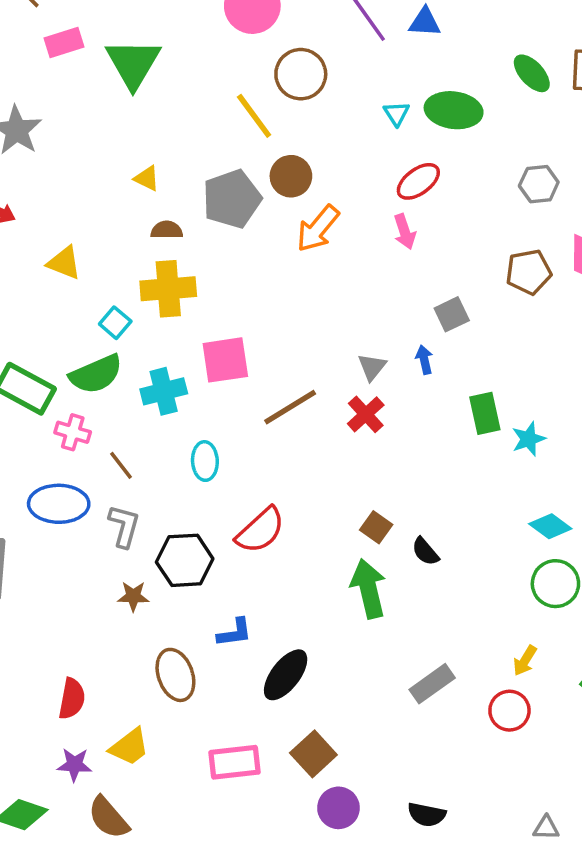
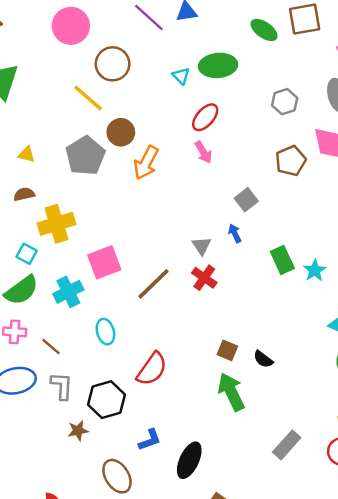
brown semicircle: (167, 230) -> (24, 194), moved

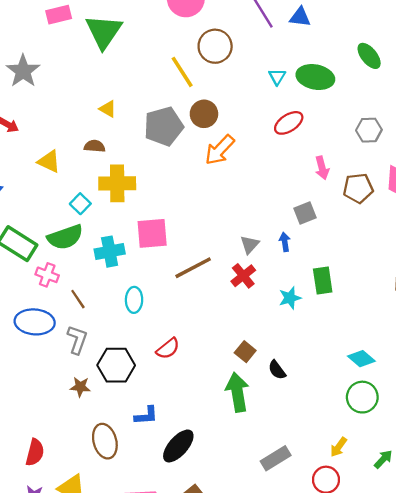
pink arrow: (203, 152) -> (322, 168), moved
cyan star: (315, 270) -> (290, 298), moved
red semicircle: (152, 369) -> (168, 349), size x0.7

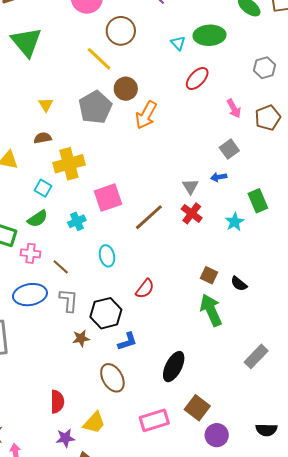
yellow triangle: (108, 109) -> (46, 105), turned 42
green semicircle: (65, 237) -> (38, 219), size x0.7
blue arrow: (285, 242) -> (219, 177), turned -77
cyan cross: (110, 252) -> (77, 221), size x0.7
blue L-shape: (146, 416) -> (127, 341), moved

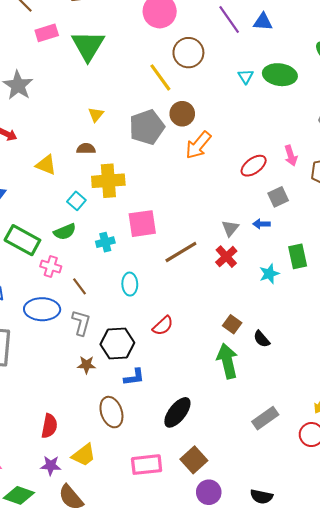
red ellipse: (197, 79) -> (254, 166), moved

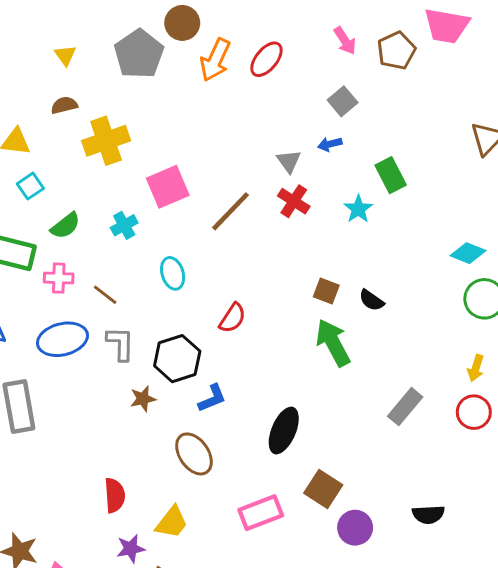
red ellipse: (254, 166) -> (266, 59), moved
cyan square: (76, 201) -> (30, 186), moved, turned 30

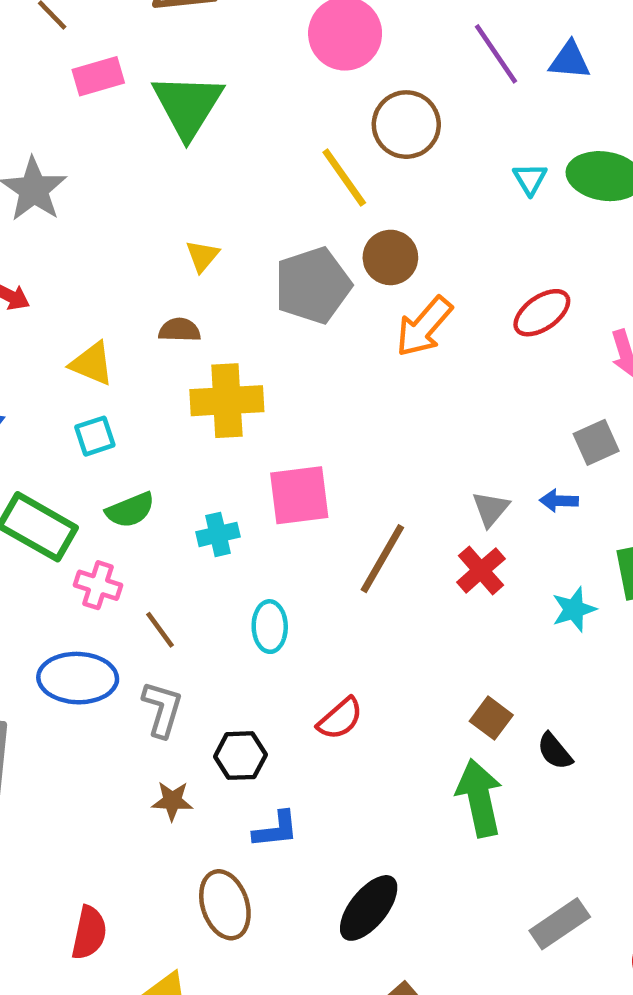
red ellipse: (266, 59) -> (542, 313), moved
brown line: (231, 211) -> (382, 559), turned -30
black hexagon: (177, 359) -> (240, 756), size x0.7

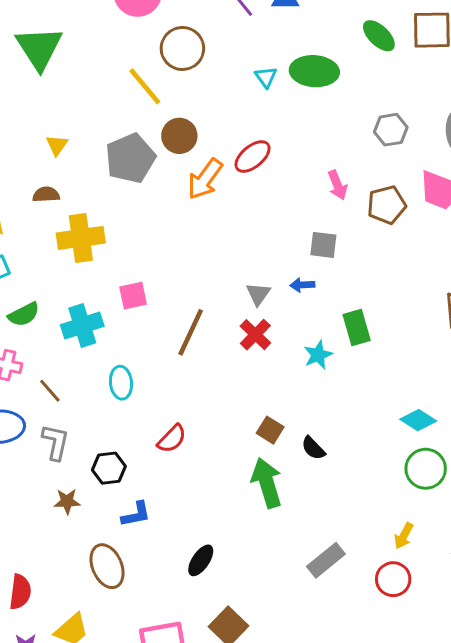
red ellipse: (542, 313) -> (253, 156), moved
gray square: (596, 442) -> (323, 245), turned 36
pink square: (299, 495) -> (133, 296), size x0.7
cyan cross: (218, 534) -> (82, 326), size x1.5
black ellipse: (369, 908) -> (201, 560), size x0.7

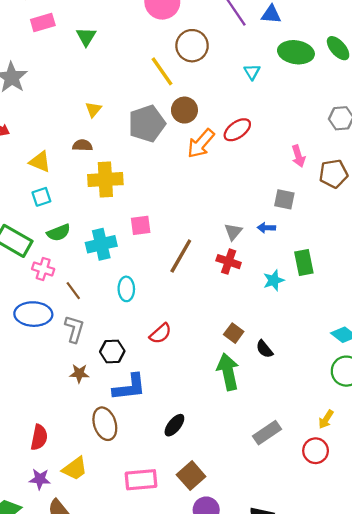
green triangle: (39, 48) -> (86, 37), size x0.6
green ellipse: (314, 71) -> (296, 52), moved
red cross: (255, 335) -> (229, 262), turned -30
blue L-shape: (136, 514) -> (129, 387), size x1.5

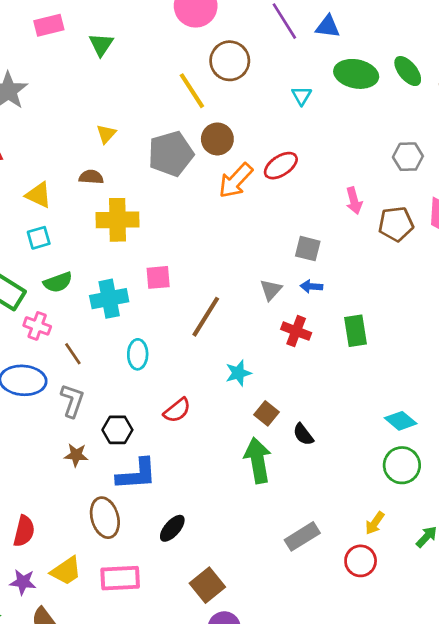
gray square: (284, 199) -> (308, 249), moved
red cross: (229, 262) -> (296, 331), moved
cyan star: (274, 280) -> (238, 373), moved
black ellipse: (174, 425) -> (172, 528), moved
pink rectangle: (141, 480) -> (120, 578), moved

